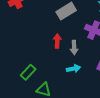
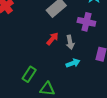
red arrow: (57, 41) -> (52, 39), turned 48

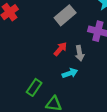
cyan arrow: (73, 63) -> (70, 73), moved

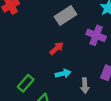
gray arrow: (80, 53) -> (85, 86), moved

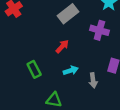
green rectangle: (26, 83) -> (34, 69), moved, turned -63

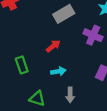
gray arrow: (93, 80) -> (70, 95), moved

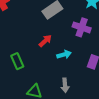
cyan arrow: (58, 71) -> (64, 55), moved

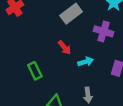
red arrow: (45, 41) -> (64, 48), turned 96

